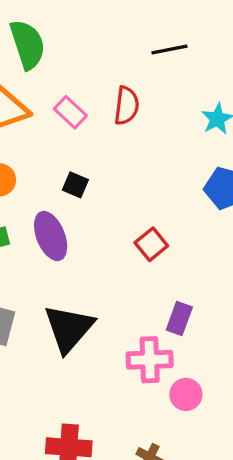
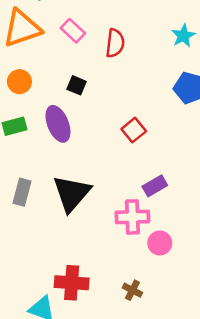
red semicircle: (127, 106) -> (115, 43), moved
purple rectangle: (179, 319) -> (155, 186), turned 40

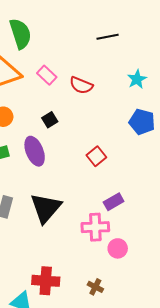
red semicircle: (115, 43) -> (81, 85), turned 105
black square: (77, 85) -> (50, 120), turned 35

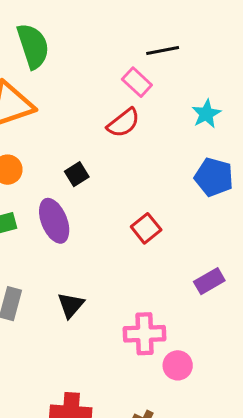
pink rectangle: (47, 75) -> (137, 82), moved
red semicircle: (81, 85) -> (123, 123), turned -60
purple rectangle: (114, 202) -> (209, 281), moved
black triangle: (46, 208) -> (71, 305), size x0.6

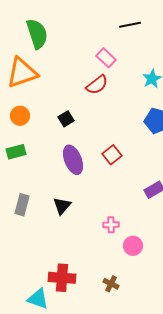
black line: (163, 51) -> (130, 25), moved
purple ellipse: (54, 221) -> (73, 160), moved
pink cross: (145, 334) -> (111, 225), size x0.6

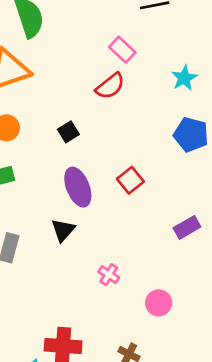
black triangle: (62, 206) -> (63, 230), moved
pink cross: (111, 225) -> (109, 275), moved, turned 35

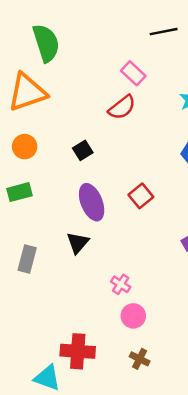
pink circle: (159, 303) -> (133, 316), moved

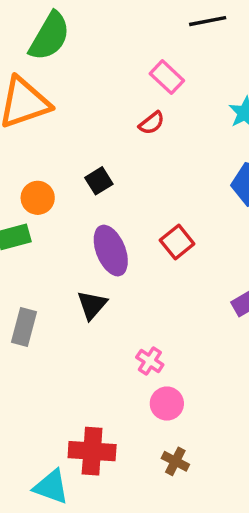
green semicircle: (46, 43) -> (50, 36), turned 48
red semicircle: (122, 107) -> (152, 123), size x0.7
orange circle: (25, 147) -> (38, 198), moved

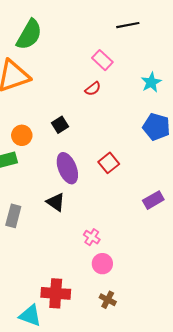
black triangle: (92, 305) -> (56, 202), turned -36

